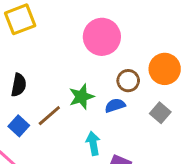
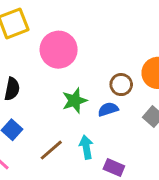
pink circle: (102, 37) -> (59, 50), moved
brown line: (49, 116) -> (51, 150), moved

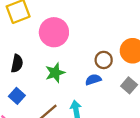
green star: (75, 101) -> (55, 73), moved

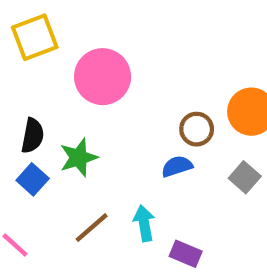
green star: (55, 73) -> (78, 158), moved
blue square: (17, 96) -> (33, 179), moved

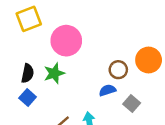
green star: (78, 158) -> (54, 73), moved
gray square: (245, 177) -> (132, 104), moved

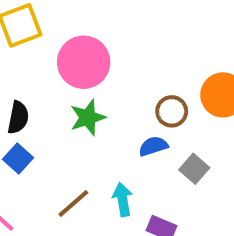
green star: (54, 73) -> (88, 118), moved

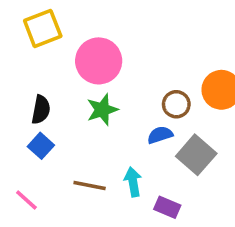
gray square: (194, 169) -> (196, 155), size x1.5
brown line: (73, 204) -> (90, 186), turned 52

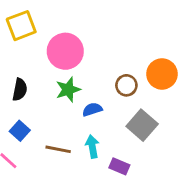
blue semicircle: (160, 135) -> (92, 110), moved
blue square: (41, 146) -> (20, 131), moved

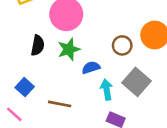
black semicircle: (20, 90) -> (38, 45), moved
cyan arrow: (92, 146) -> (107, 90), moved

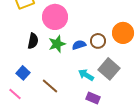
blue semicircle: (91, 68) -> (79, 45), moved
cyan arrow: (107, 90) -> (86, 75), turned -49
brown line: (60, 104) -> (50, 86), turned 30

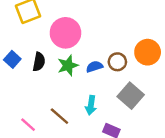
blue square: (23, 73) -> (12, 59), moved
cyan arrow: (86, 75) -> (91, 105), moved, turned -112
pink line: (15, 94) -> (28, 125), moved

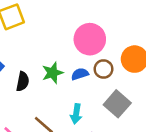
pink circle: (65, 33) -> (90, 39), moved
black semicircle: (39, 62) -> (23, 81), moved

